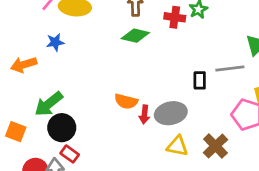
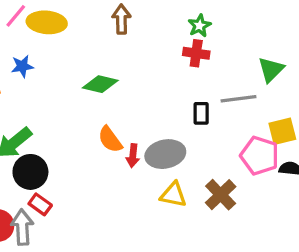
red cross: (175, 17) -> (196, 53), moved
green diamond: (135, 36) -> (100, 84), moved
orange semicircle: (126, 101) -> (110, 139), turned 40

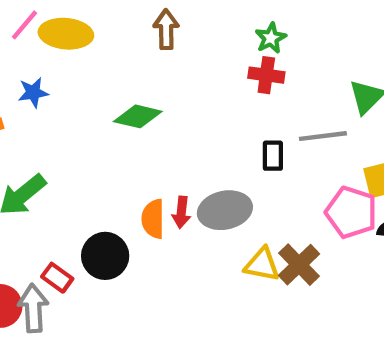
orange semicircle: (110, 139) -> (153, 219), moved, turned 36
black circle: (30, 172) -> (105, 256), moved
yellow triangle: (173, 195) -> (262, 265), moved

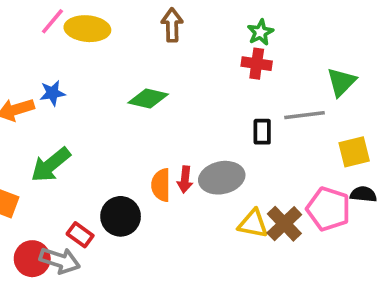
blue star: (33, 93) -> (52, 93), moved
pink pentagon: (351, 212) -> (328, 209), moved
gray arrow: (33, 308) -> (60, 260), turned 111

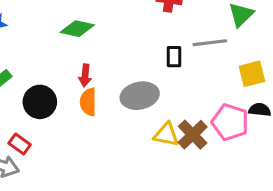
red arrow: (185, 180) -> (85, 75), moved
black circle: (121, 216) -> (40, 102), moved

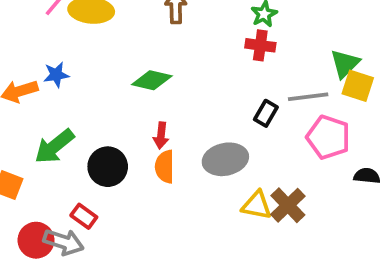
black rectangle: (174, 57) -> (266, 113), turned 30
yellow square: (252, 74) -> (358, 86), moved, turned 32
pink pentagon: (230, 122) -> (328, 137), moved

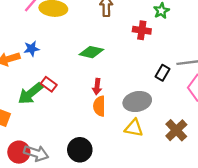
red cross: (260, 45) -> (142, 30), moved
black circle: (108, 167) -> (80, 150), moved
yellow triangle: (257, 205) -> (134, 128), moved
red rectangle: (84, 216) -> (49, 84), moved

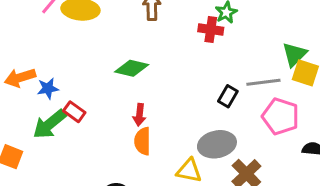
red cross: (142, 30) -> (211, 30), moved
blue star: (32, 49) -> (48, 88), moved
gray ellipse: (137, 102) -> (217, 144), moved

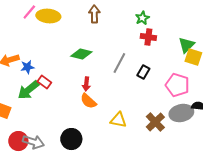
red cross: (211, 30) -> (148, 37), moved
gray line: (263, 82) -> (119, 63), moved, turned -55
orange semicircle: (143, 141) -> (88, 101), turned -48
gray ellipse: (217, 144) -> (181, 113), moved

